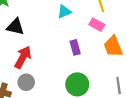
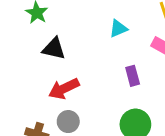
red arrow: (23, 57) -> (64, 89), turned -145

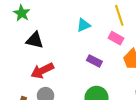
purple rectangle: (133, 76) -> (94, 61), turned -48

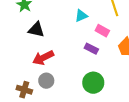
pink rectangle: (116, 38) -> (102, 31), moved

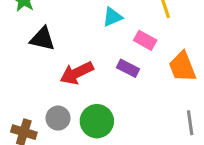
red arrow: (43, 58) -> (77, 73), moved
green circle: (93, 83) -> (97, 121), moved

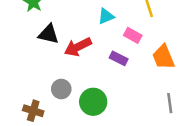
red arrow: (77, 73) -> (78, 47), moved
gray circle: (58, 118) -> (61, 89), moved

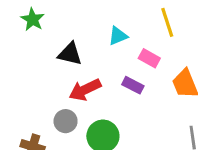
black triangle: (48, 34) -> (70, 54), moved
red arrow: (78, 47) -> (85, 90), moved

